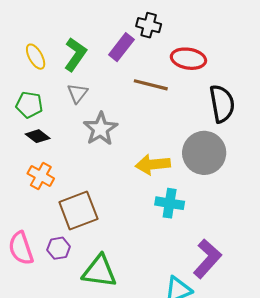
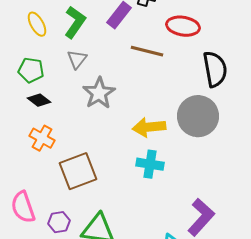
cyan cross: (170, 203) -> (150, 164), moved
purple hexagon: (59, 248) -> (59, 222), moved

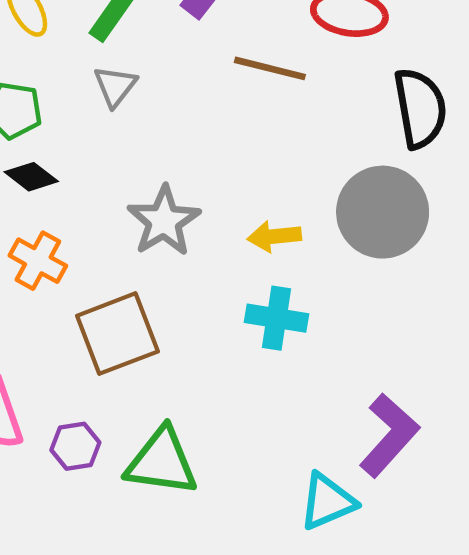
gray star: (99, 93) -> (164, 221), moved
yellow arrow: (149, 127) -> (274, 236), size x0.7

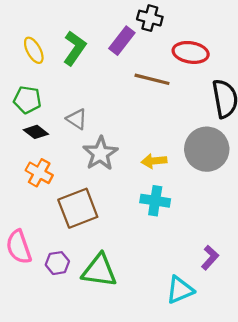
gray triangle: (115, 86) -> (77, 119), moved, turned -35
purple L-shape: (389, 435) -> (210, 258), size x0.6

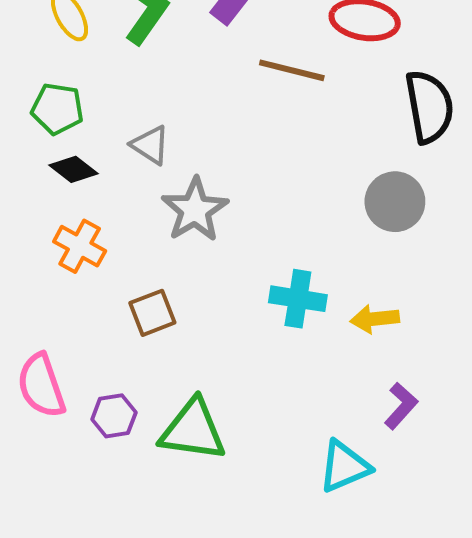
gray circle: (207, 149) -> (395, 202), size x0.7
yellow arrow: (154, 161) -> (375, 319), moved
brown square: (78, 208) -> (152, 313), size x0.6

